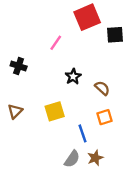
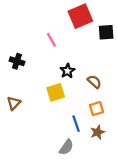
pink line: (56, 43) -> (51, 40), turned -64
yellow square: (55, 111) -> (56, 92), moved
brown star: (95, 158) -> (98, 132), moved

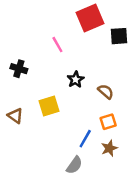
yellow square: (56, 92) -> (49, 106), moved
brown triangle: (14, 103) -> (15, 116), turned -40
blue line: (76, 124) -> (85, 139), turned 49

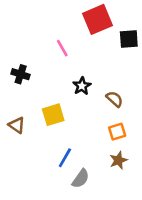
blue line: (85, 139) -> (65, 158), moved

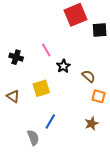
pink line: (62, 48) -> (46, 50), moved
orange square: (117, 132) -> (99, 96), moved, turned 32
gray semicircle: (81, 179) -> (33, 138), moved, turned -56

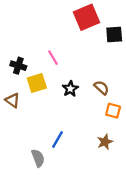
black star: (63, 66) -> (70, 89), moved
yellow square: (41, 88) -> (37, 83), moved
brown triangle: (13, 96) -> (13, 100), moved

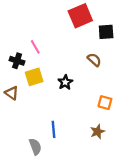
pink line: (53, 58) -> (35, 47), moved
brown semicircle: (101, 88) -> (94, 60), moved
blue line: (58, 140) -> (53, 129), turned -35

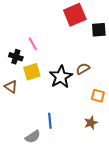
brown semicircle: (94, 60) -> (83, 69), moved, turned -72
black star: (65, 82) -> (61, 77), size x1.6
gray semicircle: (35, 147) -> (33, 137), turned 77

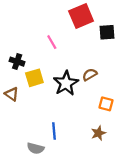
pink line: (33, 44) -> (52, 42), moved
gray semicircle: (33, 137) -> (36, 148), turned 49

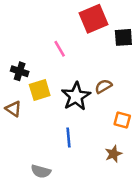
blue line: (54, 131) -> (68, 138), moved

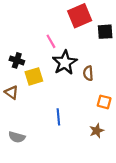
brown semicircle: (103, 86) -> (88, 73), turned -64
black star: (76, 96) -> (65, 63), moved
gray semicircle: (41, 171) -> (17, 137), moved

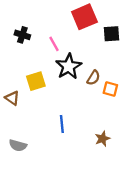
black cross: (17, 60) -> (22, 35), moved
brown semicircle: (88, 73) -> (93, 78), turned -144
orange square: (104, 102) -> (110, 89), moved

